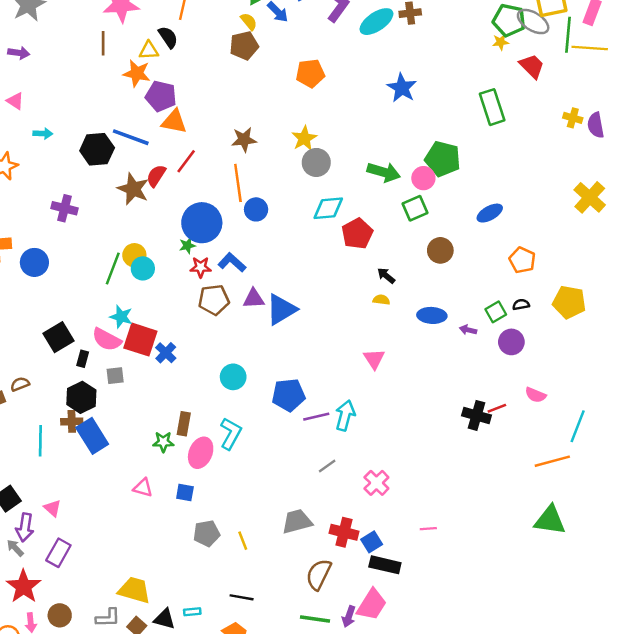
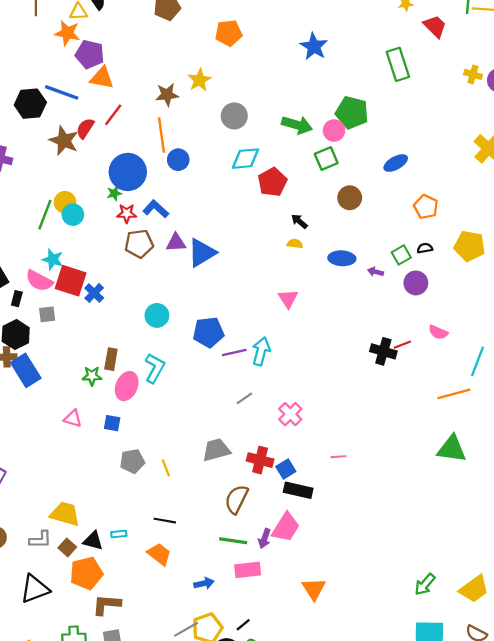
yellow star: (304, 138) -> (200, 80), moved

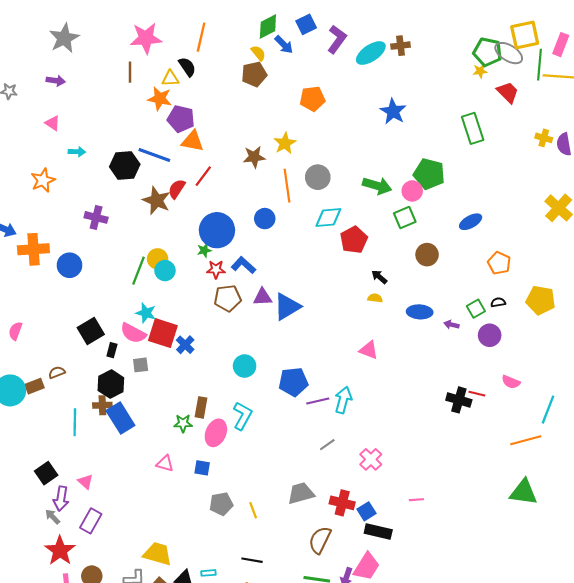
orange line: (161, 135) -> (287, 186), moved
pink triangle: (288, 299) -> (369, 350), turned -36
red line: (402, 345) -> (477, 394), turned 35

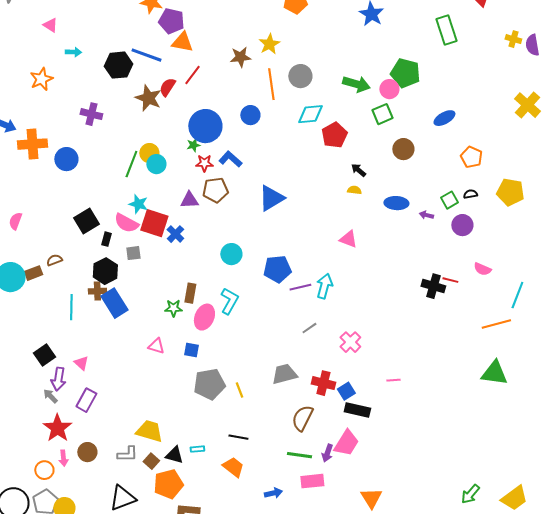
purple triangle: (263, 297) -> (189, 200), moved
gray pentagon: (221, 504) -> (209, 384), size x1.4

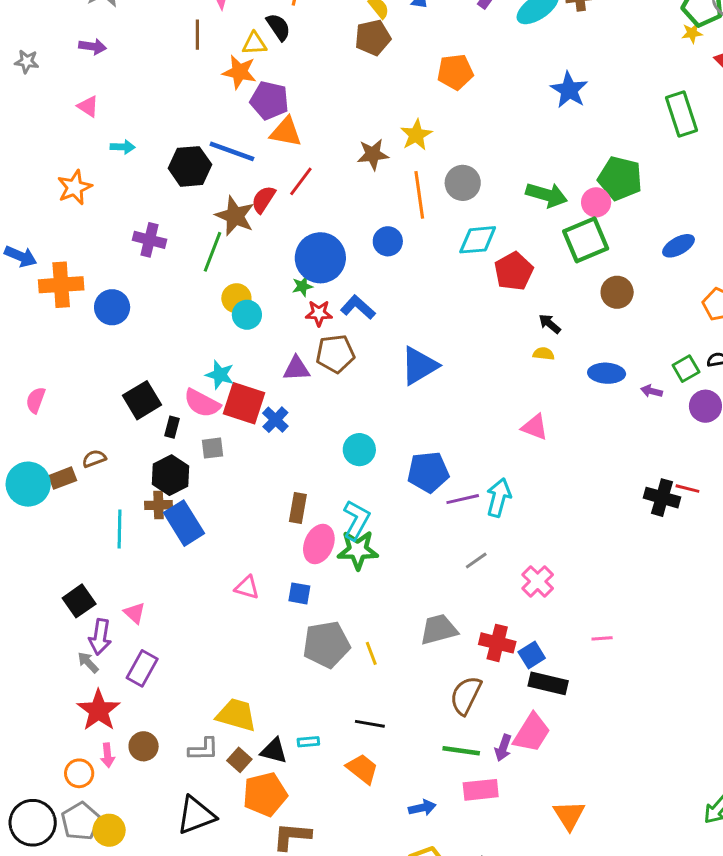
green square: (382, 114) -> (586, 240), size x1.4
green line: (131, 164) -> (212, 252), moved
green star: (173, 308) -> (358, 550), moved, size x1.5

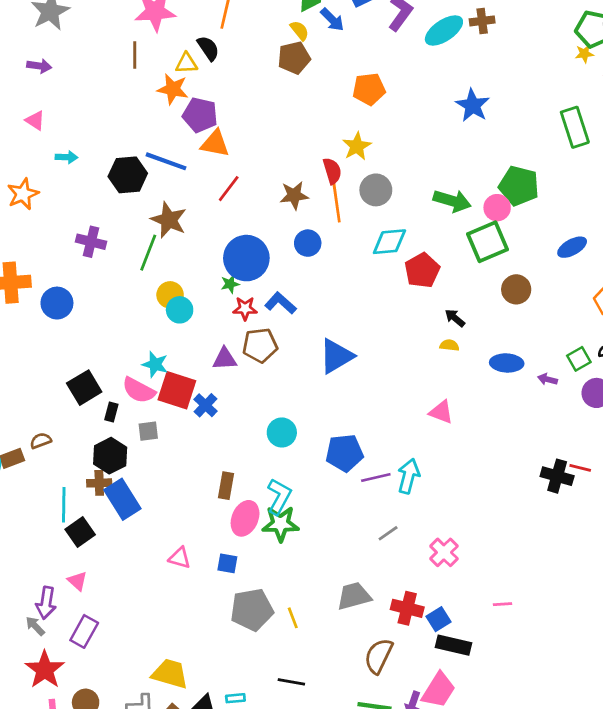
yellow star: (416, 135) -> (357, 146), moved
brown star: (373, 154) -> (294, 195), moved
red semicircle: (263, 199) -> (332, 171), moved, turned 130
black square: (79, 601) -> (80, 532), moved

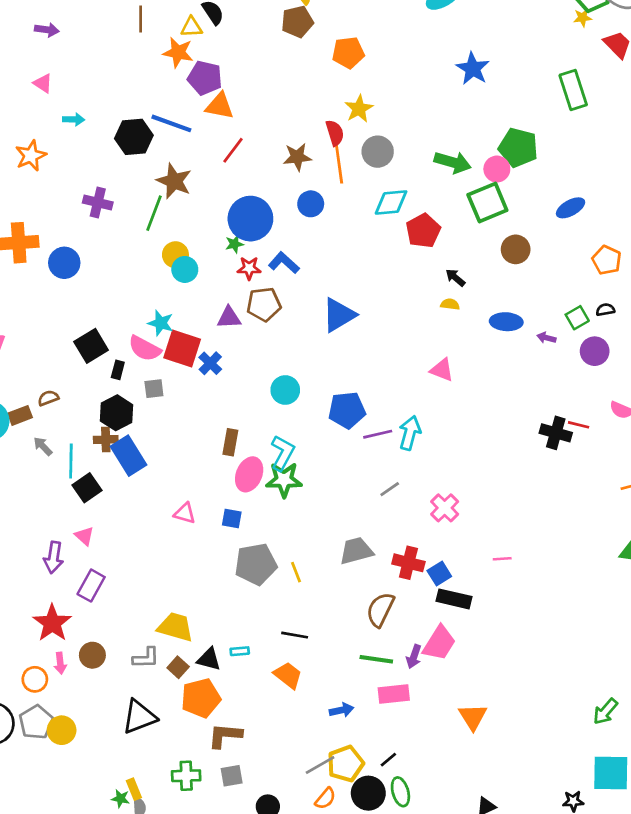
orange pentagon: (369, 89) -> (348, 53), moved
gray arrow: (35, 626) -> (43, 446), moved

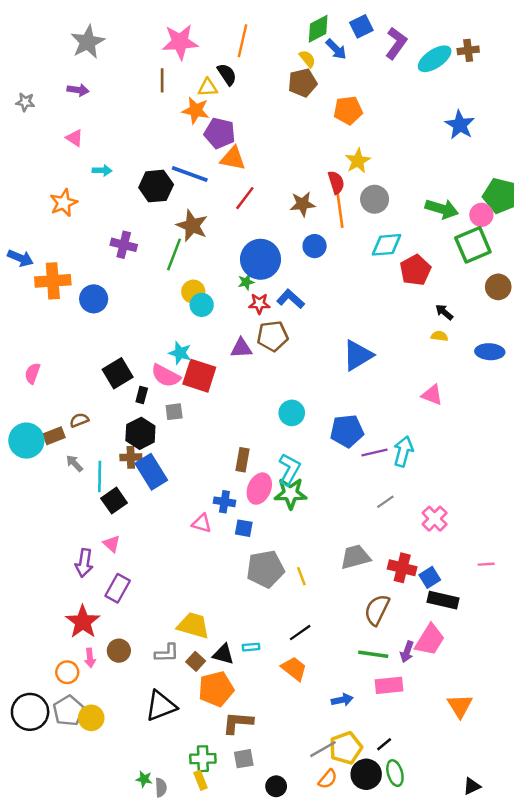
blue triangle: (339, 315) -> (358, 355), moved
blue cross: (210, 363) -> (224, 502), moved, turned -35
black line: (295, 635) -> (300, 633), turned -45
yellow rectangle: (134, 789) -> (200, 780), moved

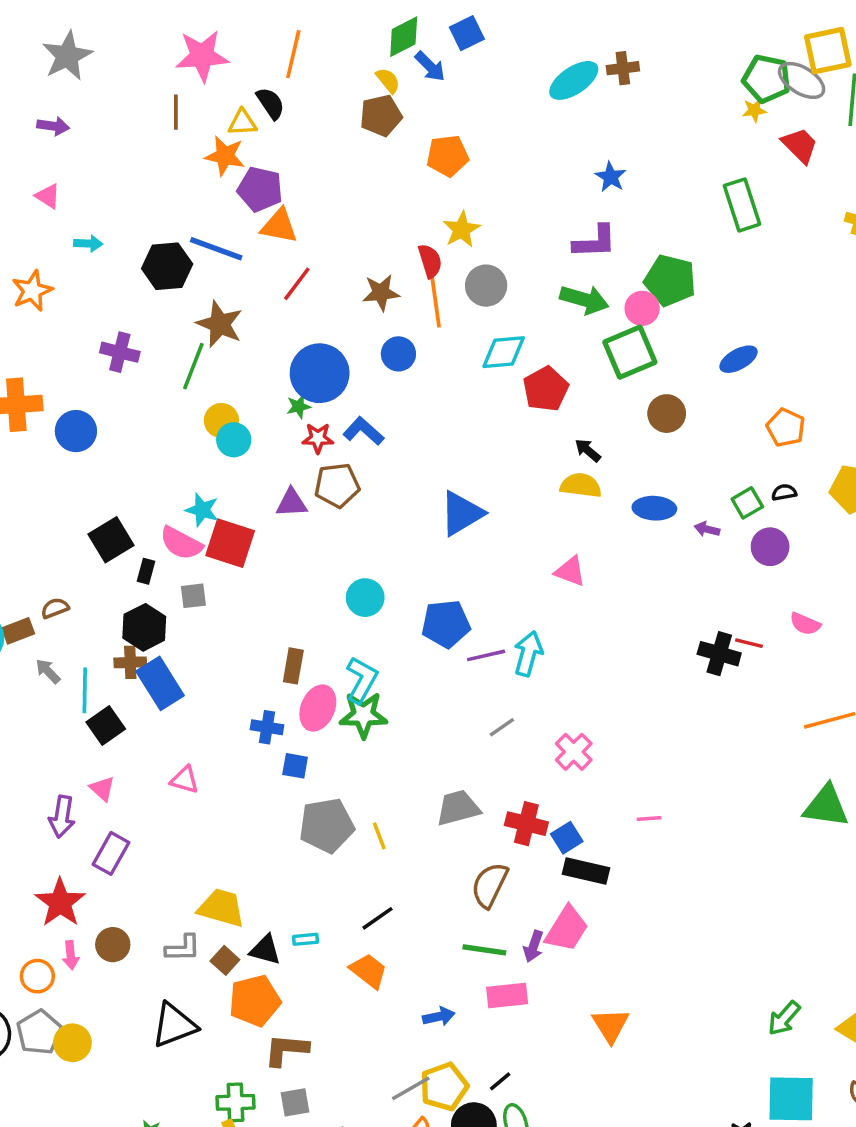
purple L-shape: (396, 43) -> (595, 242), moved, turned 52
blue star: (460, 125) -> (611, 177), size x0.7
yellow semicircle: (439, 336) -> (581, 485), size x1.6
pink triangle: (202, 523) -> (185, 780), moved

